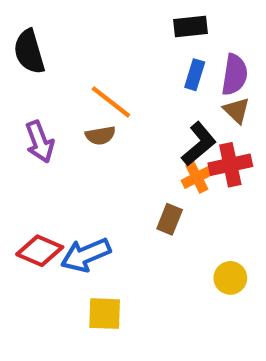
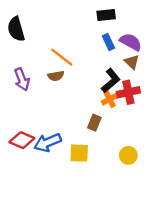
blue rectangle: (195, 75) -> (108, 42), turned -42
purple semicircle: (235, 75) -> (131, 42), turned -70
yellow square: (105, 314) -> (79, 153), moved

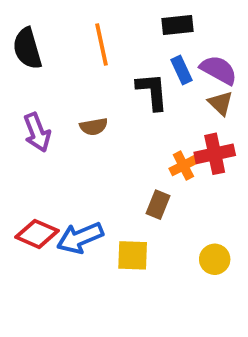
orange line: (62, 57) -> (101, 45), moved, turned 40
black L-shape: (111, 81) -> (152, 91), moved, turned -55

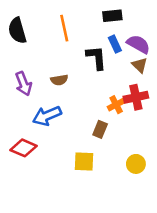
blue arrow: (80, 238) -> (47, 116), moved

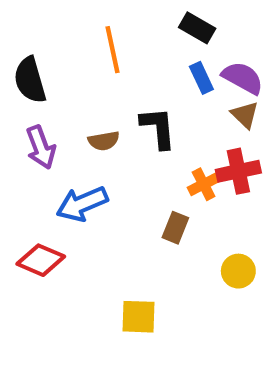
black rectangle: (112, 16) -> (197, 28), turned 36
black semicircle: (17, 31) -> (30, 80), moved
black L-shape: (96, 58) -> (158, 128), moved
yellow square: (84, 161) -> (138, 317), moved
yellow circle: (136, 164) -> (238, 271), moved

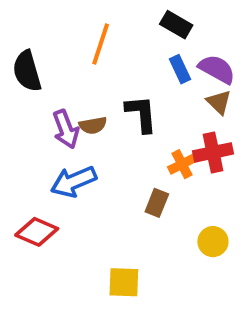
orange line: (112, 50) -> (101, 44), turned 30
purple arrow: (41, 147) -> (66, 129), moved

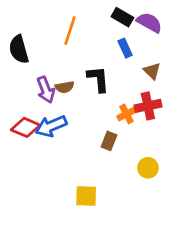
purple semicircle: (217, 69) -> (149, 23), moved
red diamond: (37, 232) -> (26, 127), moved

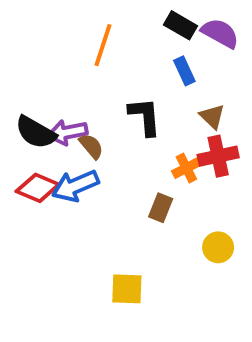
black semicircle: (19, 49) -> (36, 132), moved, turned -44
brown triangle: (152, 71) -> (212, 116), moved
brown semicircle: (65, 87) -> (91, 146), moved, turned -120
purple arrow: (46, 90) -> (67, 132), turned 100

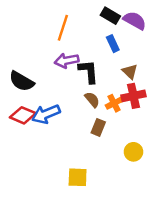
purple arrow: (67, 132) -> (67, 61), moved
brown semicircle: (91, 146) -> (92, 100), moved

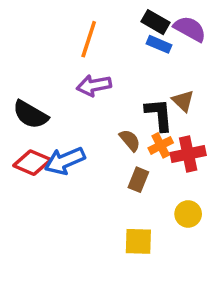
blue rectangle: (113, 44) -> (159, 44), moved, turned -42
black L-shape: (88, 72) -> (159, 115), moved
red cross: (133, 96) -> (188, 154), moved
yellow square: (78, 177) -> (138, 241), moved

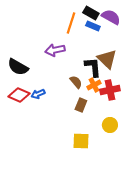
orange line: (89, 39) -> (71, 23), moved
brown triangle: (183, 101) -> (107, 59), size x1.5
blue arrow: (65, 161) -> (38, 94), size x0.6

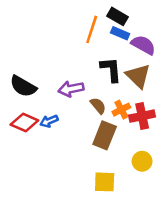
purple semicircle: (111, 17) -> (143, 45), moved
purple arrow: (55, 50) -> (71, 89), moved
black L-shape: (93, 67) -> (111, 69), moved
brown rectangle: (81, 105) -> (105, 135), size x1.5

